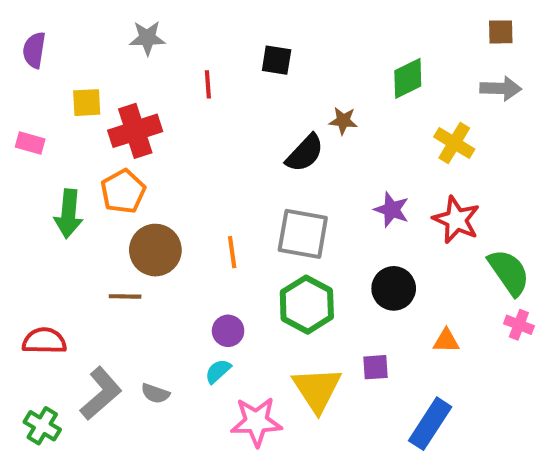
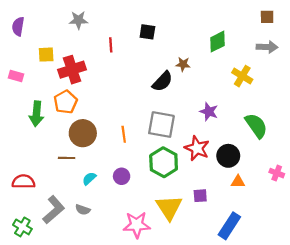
red star: (456, 220) -> (197, 148), moved
green semicircle: (509, 272) -> (256, 126), moved
black circle: (394, 288) -> (228, 156), moved
cyan semicircle: (218, 371) -> (89, 178), moved

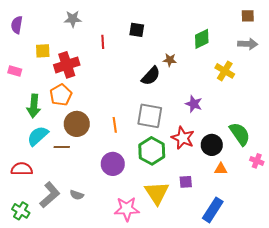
green semicircle: (256, 126) -> (240, 134), moved
purple circle: (122, 176) -> (113, 164), size x1.5
cyan semicircle: (89, 178) -> (38, 136), moved, size x1.6

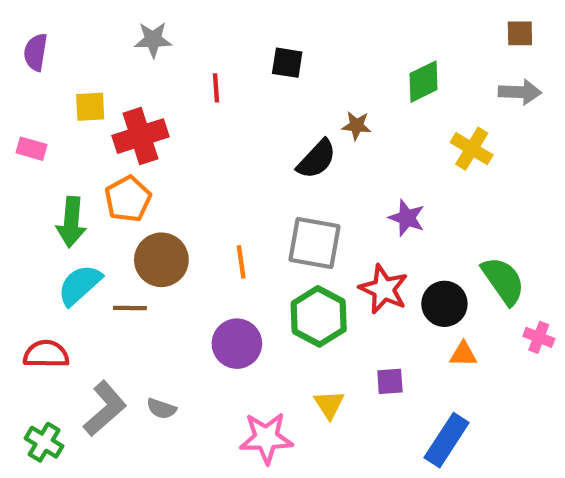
yellow triangle: (157, 193) -> (329, 404), size x0.6

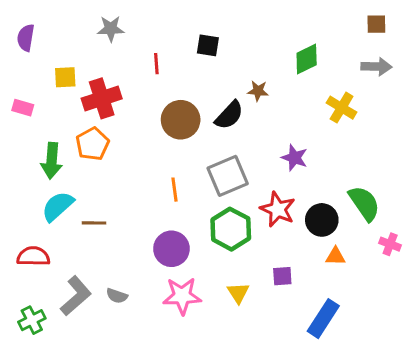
gray square: (314, 243) -> (228, 176), turned -33
brown circle: (161, 260) -> (181, 120), moved
pink star: (266, 438) -> (182, 296), moved
green cross: (44, 442) -> (32, 320), turned 32

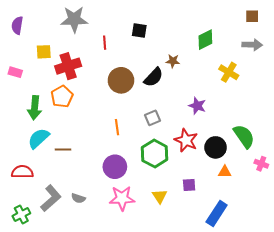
gray star: (111, 29) -> (74, 19), size x1.5
gray square: (228, 176) -> (153, 118), size x0.6

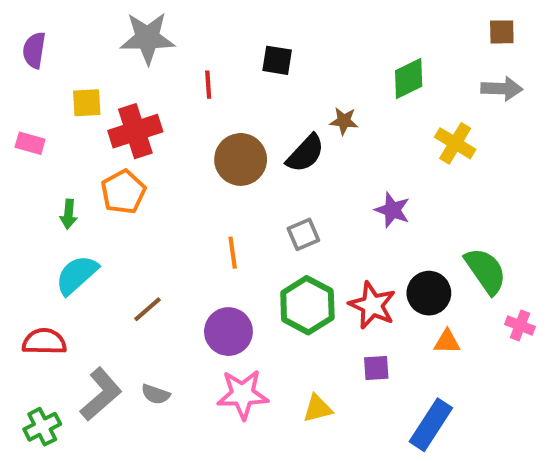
green arrow: (35, 108) -> (69, 214), size x0.6
red star: (186, 140) -> (372, 305), moved
brown line: (63, 149) -> (147, 309), moved, turned -42
yellow triangle: (160, 196) -> (318, 408), moved, turned 49

